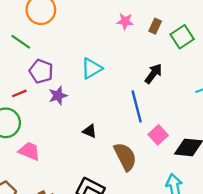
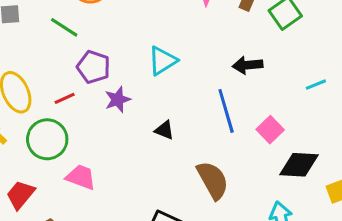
black arrow: (153, 74) -> (248, 65), turned -130
black triangle: (90, 131) -> (164, 130), moved
pink square: (158, 135) -> (270, 130), moved

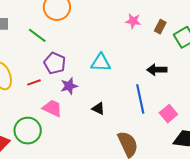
cyan triangle: (163, 61) -> (101, 62), turned 30
green circle: (47, 139) -> (28, 131), moved
pink trapezoid: (81, 177) -> (52, 108), moved

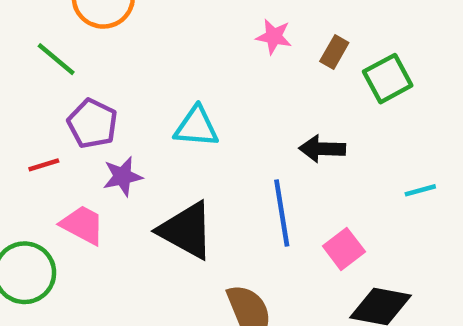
black triangle: (98, 109) -> (186, 230), size x2.0

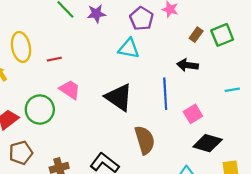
brown rectangle: (334, 52) -> (196, 35), moved
purple pentagon: (93, 123) -> (142, 19), moved
purple star: (123, 176) -> (96, 14), moved

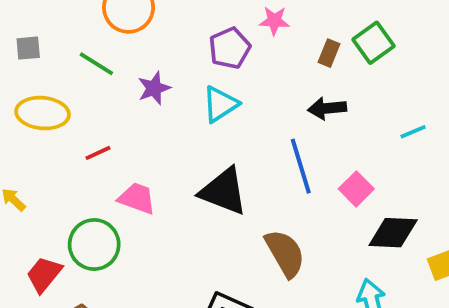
purple star: (96, 14) -> (154, 88), moved
purple pentagon: (142, 19) -> (230, 48), turned 30
yellow ellipse: (21, 47) -> (43, 113), moved, turned -60
cyan triangle: (129, 48) -> (220, 104), turned -30

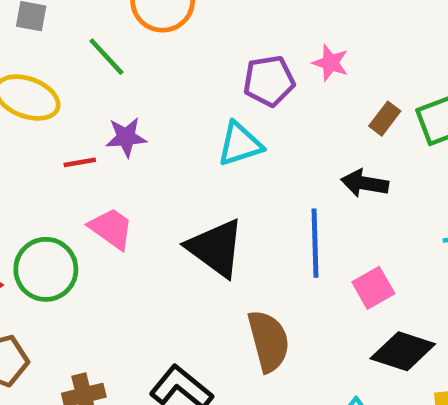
purple star: (154, 88) -> (126, 137), moved

